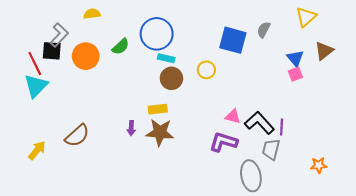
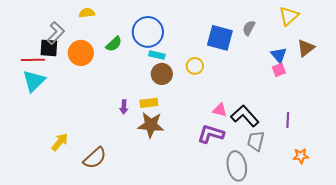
red line: (35, 64) -> (33, 60), turned -65
purple line: (282, 127) -> (288, 120), moved
purple arrow: (131, 128) -> (124, 107), moved
brown semicircle: (77, 136) -> (95, 158), moved
yellow arrow: (37, 150) -> (60, 142), moved

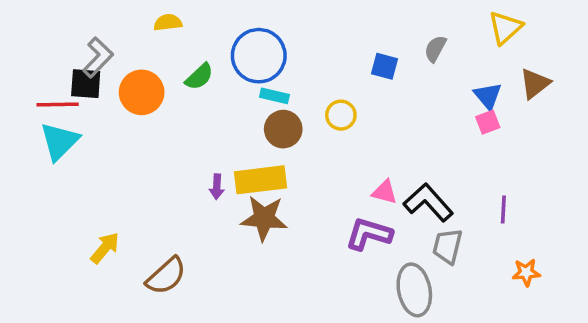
yellow semicircle: (87, 13) -> (168, 22), moved
blue square: (220, 38) -> (385, 66), size x0.6
yellow rectangle: (149, 103) -> (260, 180), size x1.6

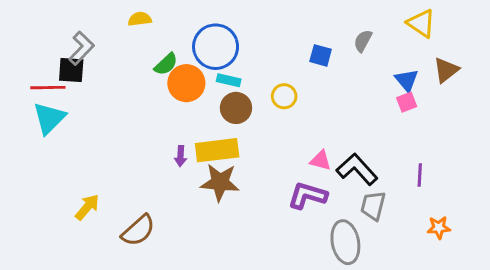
yellow triangle: (505, 28) -> (421, 23), turned -44
orange circle: (142, 92) -> (186, 83), moved

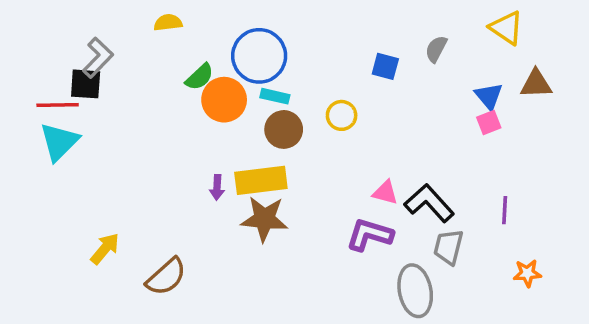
brown triangle: (446, 70) -> (536, 84), turned 36

